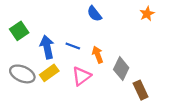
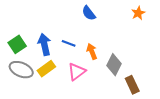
green square: (19, 31) -> (17, 44), moved

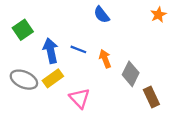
green square: (17, 44) -> (23, 30), moved
pink triangle: (77, 72) -> (80, 98), moved, turned -36

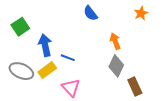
blue line: (78, 49) -> (68, 58), moved
orange arrow: (105, 59) -> (115, 41), moved

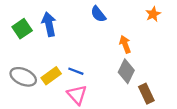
blue arrow: (45, 45) -> (49, 24), moved
blue line: (68, 58) -> (76, 71), moved

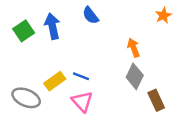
blue semicircle: (98, 14) -> (91, 15), moved
gray ellipse: (23, 77) -> (26, 98), moved

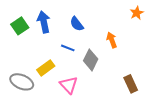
blue semicircle: (91, 15) -> (77, 24), moved
blue line: (81, 76) -> (68, 48), moved
gray diamond: (135, 76) -> (91, 60), moved

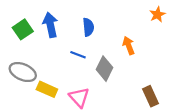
blue semicircle: (77, 24) -> (88, 27), turned -147
yellow rectangle: (46, 68) -> (47, 89), moved, turned 60
gray ellipse: (22, 82) -> (23, 72), moved

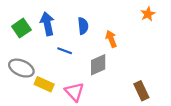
orange arrow: (129, 46) -> (111, 39), moved
blue line: (78, 55) -> (65, 51), moved
gray diamond: (104, 69) -> (98, 65), turned 40

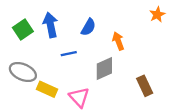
blue semicircle: (83, 26) -> (88, 27), turned 35
blue line: (65, 51) -> (69, 54), turned -32
brown rectangle: (141, 91) -> (145, 86), moved

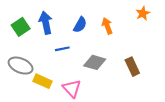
orange arrow: (118, 41) -> (107, 26), moved
gray diamond: (104, 69) -> (95, 62), turned 40
brown rectangle: (145, 86) -> (132, 67), moved

